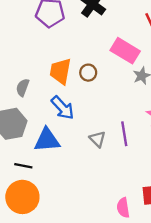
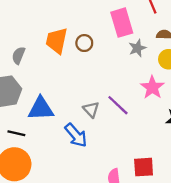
pink rectangle: (125, 51) -> (122, 23), turned 40
blue arrow: (63, 108) -> (76, 135), moved
purple line: (124, 134) -> (118, 105), turned -40

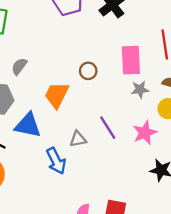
orange trapezoid: (57, 41) -> (57, 95), moved
purple line: (118, 105) -> (108, 128), moved
gray triangle: (91, 110) -> (78, 139), turned 48

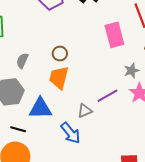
brown circle: (88, 71) -> (60, 54), moved
gray star: (140, 90) -> (132, 71), moved
purple line: (108, 128) -> (108, 96), turned -75

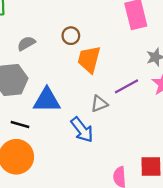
gray semicircle: (22, 61) -> (26, 43), turned 35
orange trapezoid: (59, 78) -> (89, 59), moved

